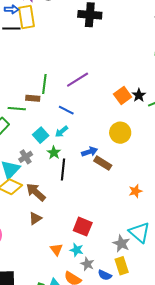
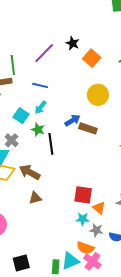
black star: (139, 95) -> (73, 43), moved
brown triangle: (35, 218) -> (35, 198), turned 32
orange triangle: (56, 249) -> (99, 208), moved

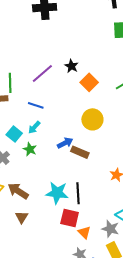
black line: (51, 144) -> (78, 193), moved
brown triangle: (35, 198) -> (22, 217), turned -48
cyan star: (83, 219) -> (57, 193), moved, size x1.6

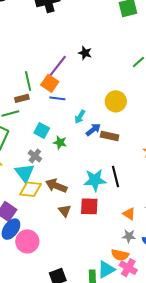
orange square: (89, 82) -> (50, 83), moved
cyan arrow: (34, 127) -> (80, 117), moved
red square: (70, 218) -> (89, 206), moved

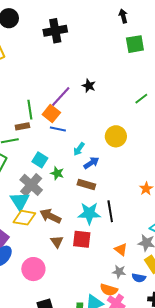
brown rectangle: (110, 136) -> (86, 184), moved
gray cross: (35, 156) -> (31, 185), size x1.6
pink circle: (27, 241) -> (33, 269), moved

